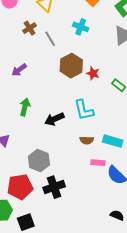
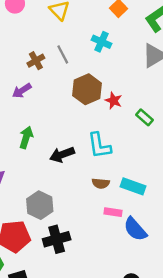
brown cross: (30, 28) -> (36, 61), moved

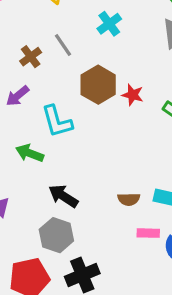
cyan cross: (102, 42) -> (109, 24), turned 36
green arrow: (26, 137) -> (30, 153), turned -80
cyan L-shape: (99, 146) -> (57, 121), moved
black arrow: (62, 155) -> (63, 196), moved, turned 60

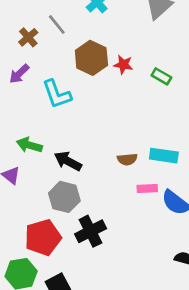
green arrow: (30, 153) -> (29, 145), moved

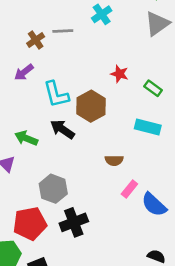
gray line: (57, 25) -> (63, 31), turned -60
brown hexagon: (91, 58) -> (91, 106), moved
cyan rectangle: (164, 156) -> (148, 127), moved
black arrow: (68, 161) -> (62, 129), moved
pink rectangle: (147, 189) -> (129, 189), turned -54

